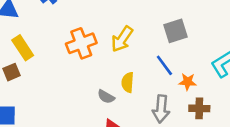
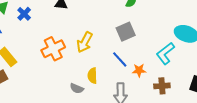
brown cross: (199, 108) -> (162, 86), moved

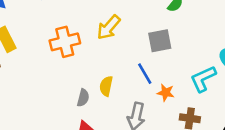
yellow arrow: (85, 42) -> (109, 27), moved
gray semicircle: (77, 88) -> (83, 98), turned -112

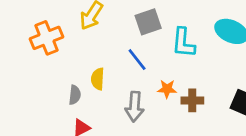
cyan L-shape: (203, 79) -> (183, 43), moved, turned -52
orange star: (166, 93) -> (167, 89), moved

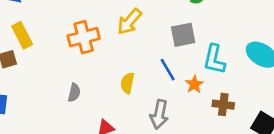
orange star: (167, 89) -> (194, 84), moved, turned 30
gray semicircle: (75, 95) -> (74, 93), moved
brown cross: (192, 100) -> (223, 105), moved

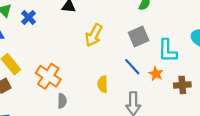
orange cross: (84, 37) -> (48, 76), moved, turned -30

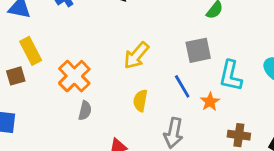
yellow arrow: (94, 35) -> (136, 55), moved
brown cross: (182, 85) -> (239, 135), moved

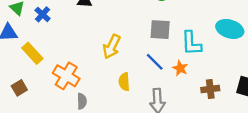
gray square: (198, 50) -> (160, 30), turned 30
yellow rectangle: (31, 51) -> (32, 53), moved

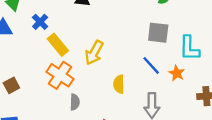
blue cross: (43, 14) -> (40, 22), moved
yellow arrow: (112, 47) -> (94, 53), moved
yellow rectangle: (32, 53) -> (58, 45), moved

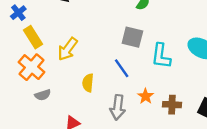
orange star: (177, 73) -> (146, 96), moved
gray semicircle: (75, 102) -> (43, 95), turned 63

